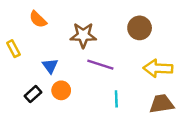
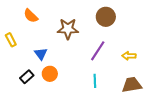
brown circle: (140, 28) -> (106, 17), moved
purple line: (100, 65) -> (98, 51), moved, turned -75
yellow arrow: (158, 68) -> (129, 56), size x0.6

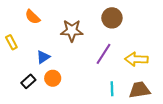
blue triangle: (41, 54) -> (43, 57), turned 32
yellow arrow: (129, 56) -> (136, 59), size x1.5
cyan line: (95, 81) -> (112, 89), moved

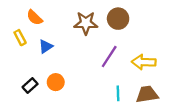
brown star: (72, 31) -> (86, 23), moved
yellow rectangle: (11, 42) -> (20, 38), moved
blue triangle: (43, 57) -> (46, 46), moved

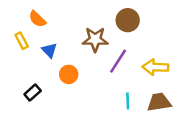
brown star: (86, 23) -> (95, 39), moved
blue triangle: (46, 46) -> (49, 50), turned -40
orange circle: (56, 82) -> (69, 74), moved

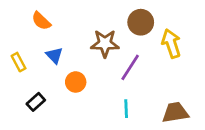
yellow rectangle: (22, 41) -> (19, 62), moved
yellow arrow: (155, 67) -> (171, 43), moved, turned 70
cyan line: (128, 101) -> (126, 109), moved

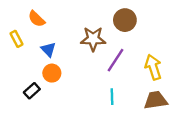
yellow arrow: (171, 43) -> (153, 67), moved
yellow rectangle: (19, 62) -> (16, 39), moved
orange circle: (76, 82) -> (52, 73), moved

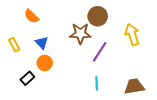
brown circle: (125, 20) -> (98, 16), moved
yellow rectangle: (16, 39) -> (14, 45), moved
yellow arrow: (153, 67) -> (132, 35), moved

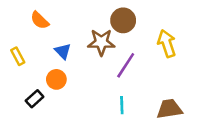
blue triangle: (42, 43) -> (63, 51), moved

